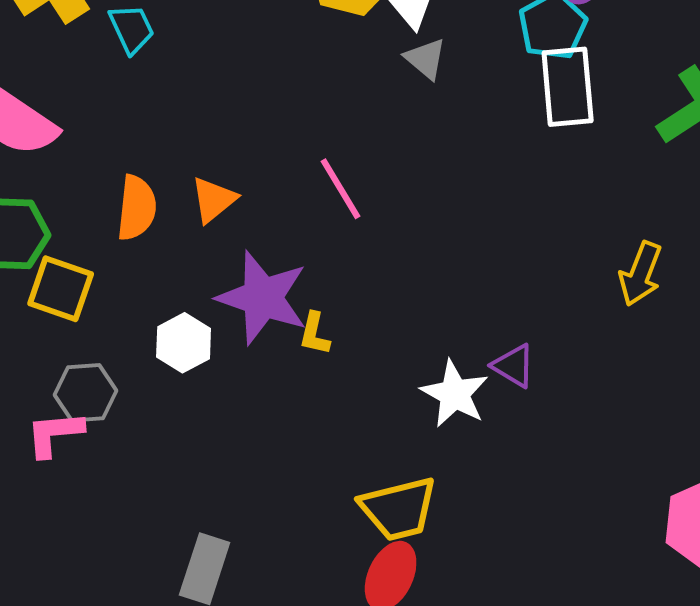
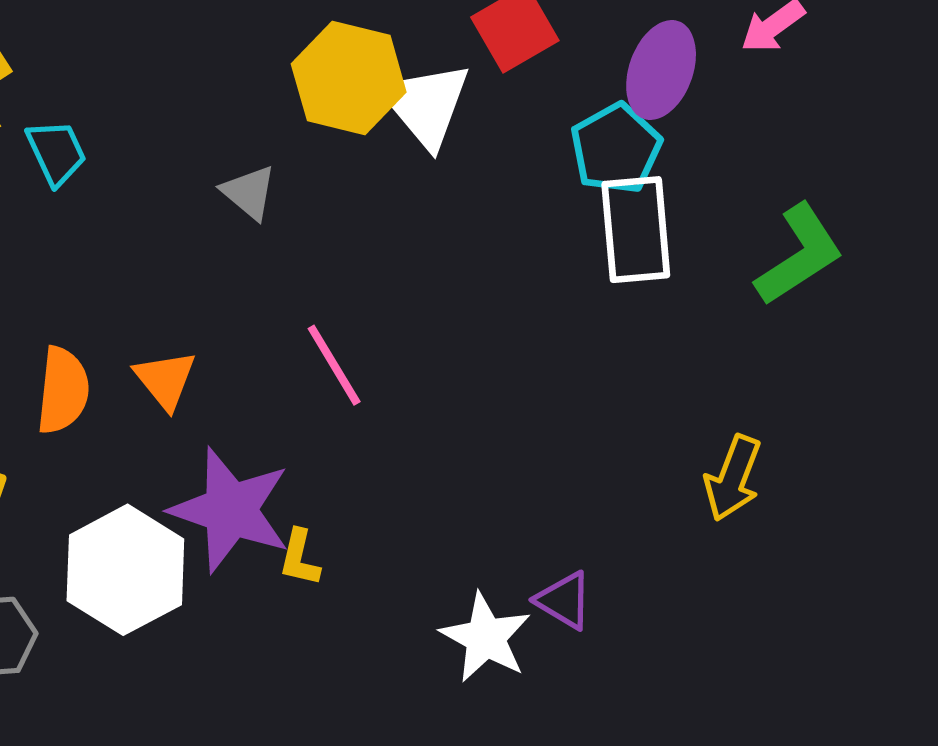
gray triangle: (426, 59) -> (249, 192), moved
orange triangle: (214, 200) -> (165, 380), turned -30
white hexagon: (184, 343) -> (125, 570), size x1.6

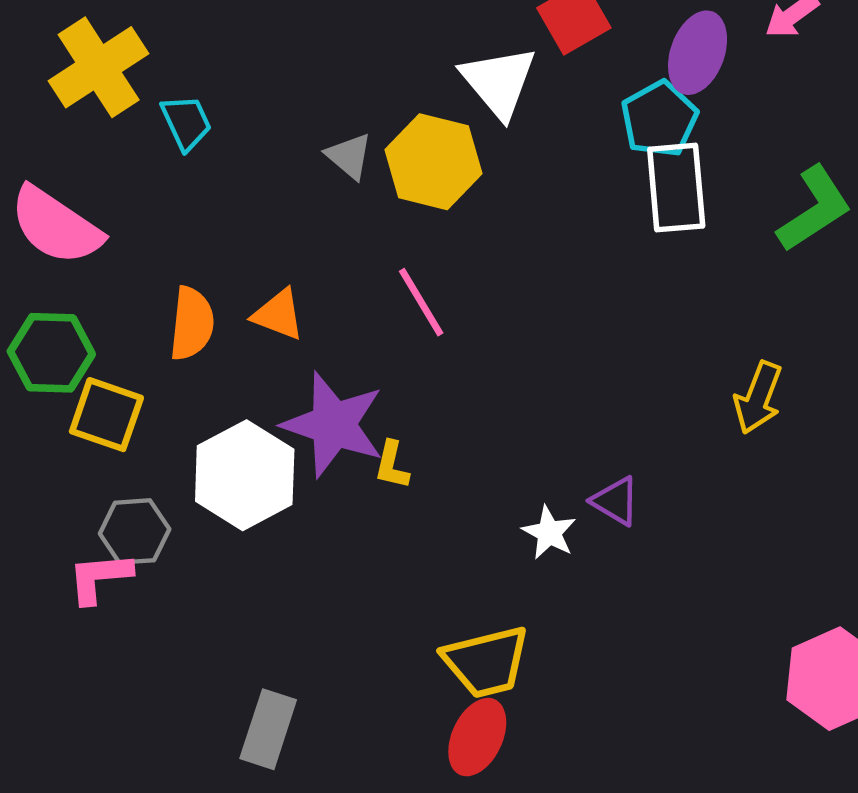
yellow hexagon: (349, 78) -> (433, 162), moved
orange triangle: (165, 380) -> (278, 315), turned -30
white star: (486, 638) -> (549, 533), size x0.7

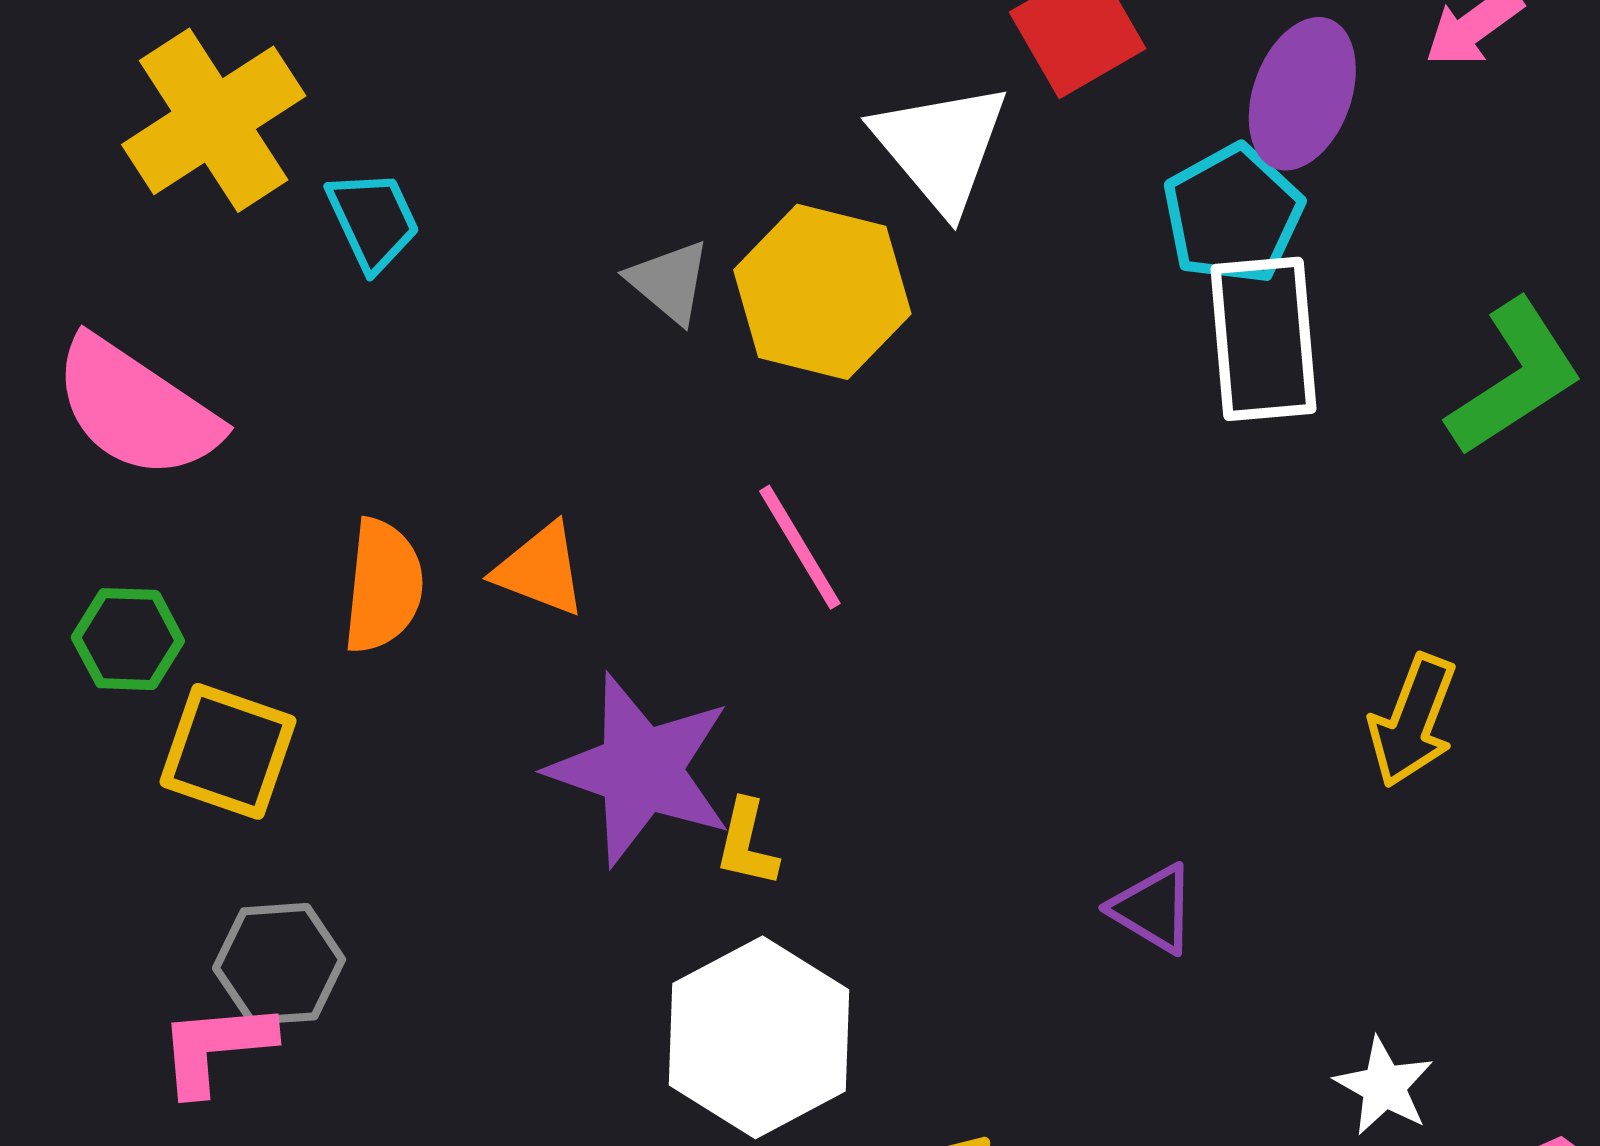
green hexagon: (51, 353) -> (128, 639), size x0.7
white hexagon: (245, 475) -> (759, 1037), moved
white star: (549, 533) -> (1384, 1086), moved

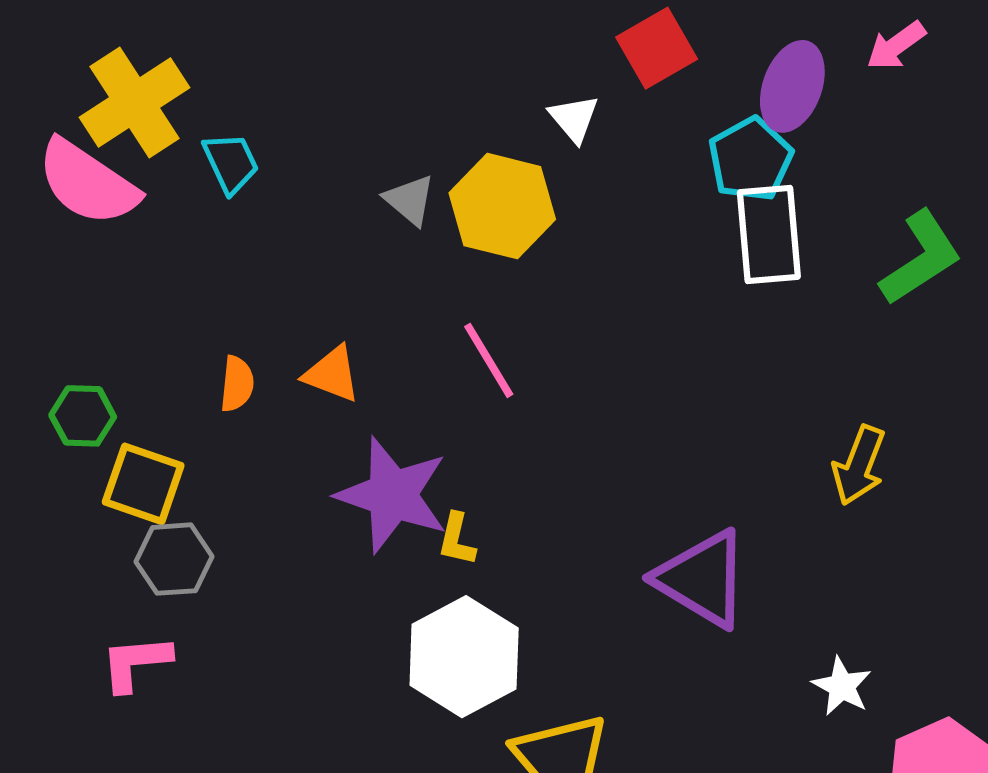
white triangle: (941, 147) -> (574, 118), size x0.6
pink semicircle: (136, 408) -> (88, 183), moved
orange semicircle: (383, 586) -> (237, 384), size x0.7
purple triangle: (1153, 909) -> (702, 579), size x1.8
gray hexagon: (279, 964) -> (174, 559), moved

